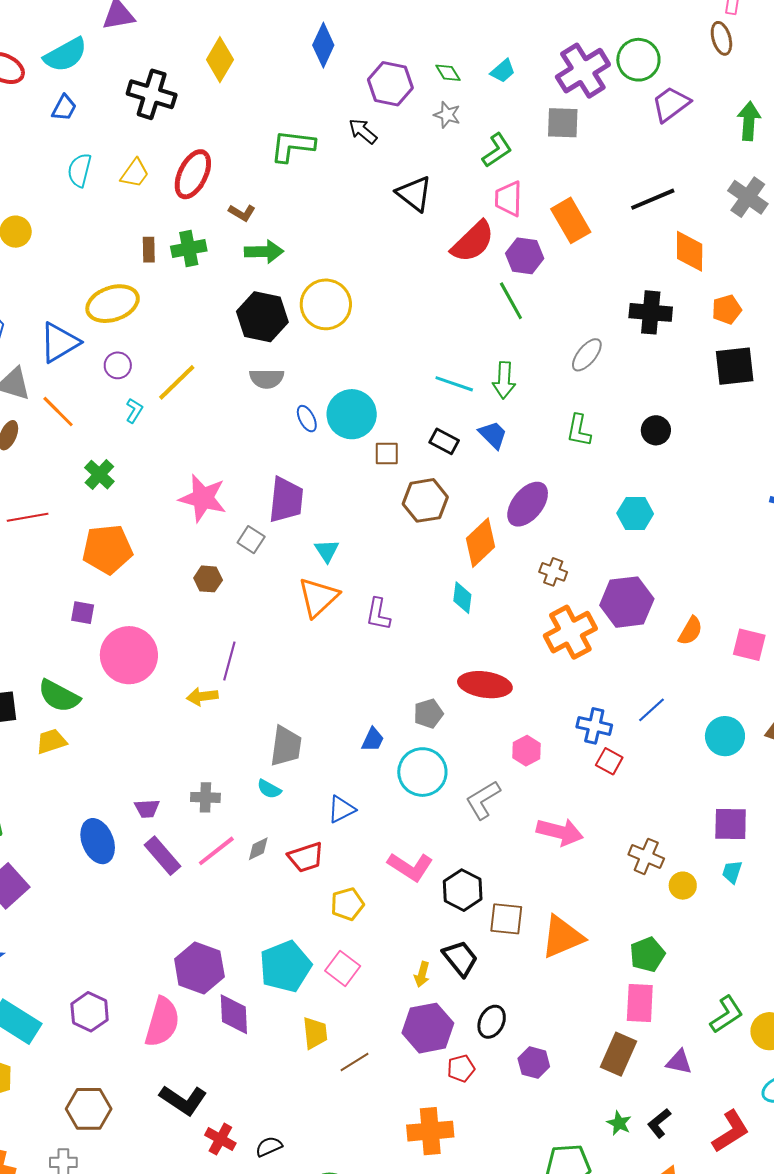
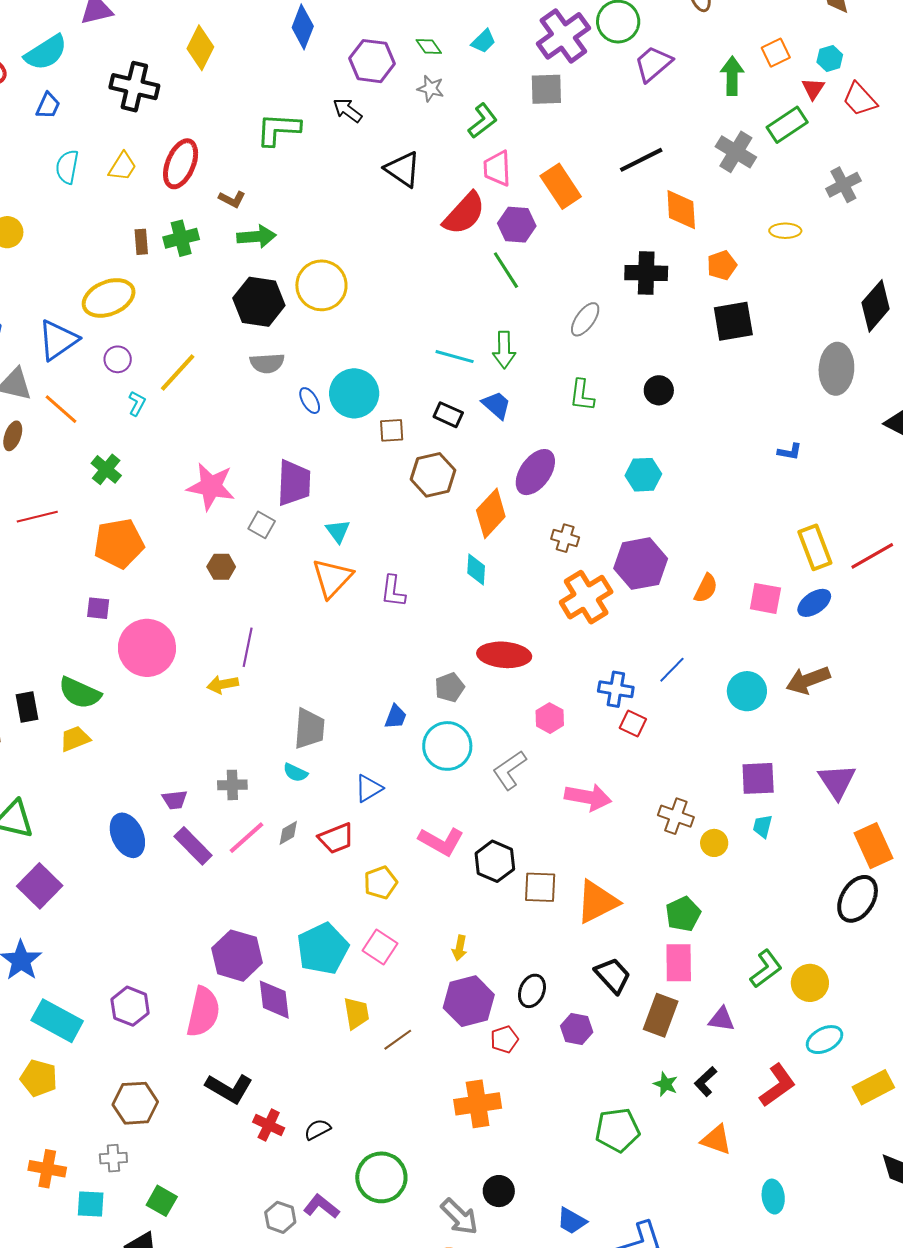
black trapezoid: (460, 958) -> (613, 975), moved

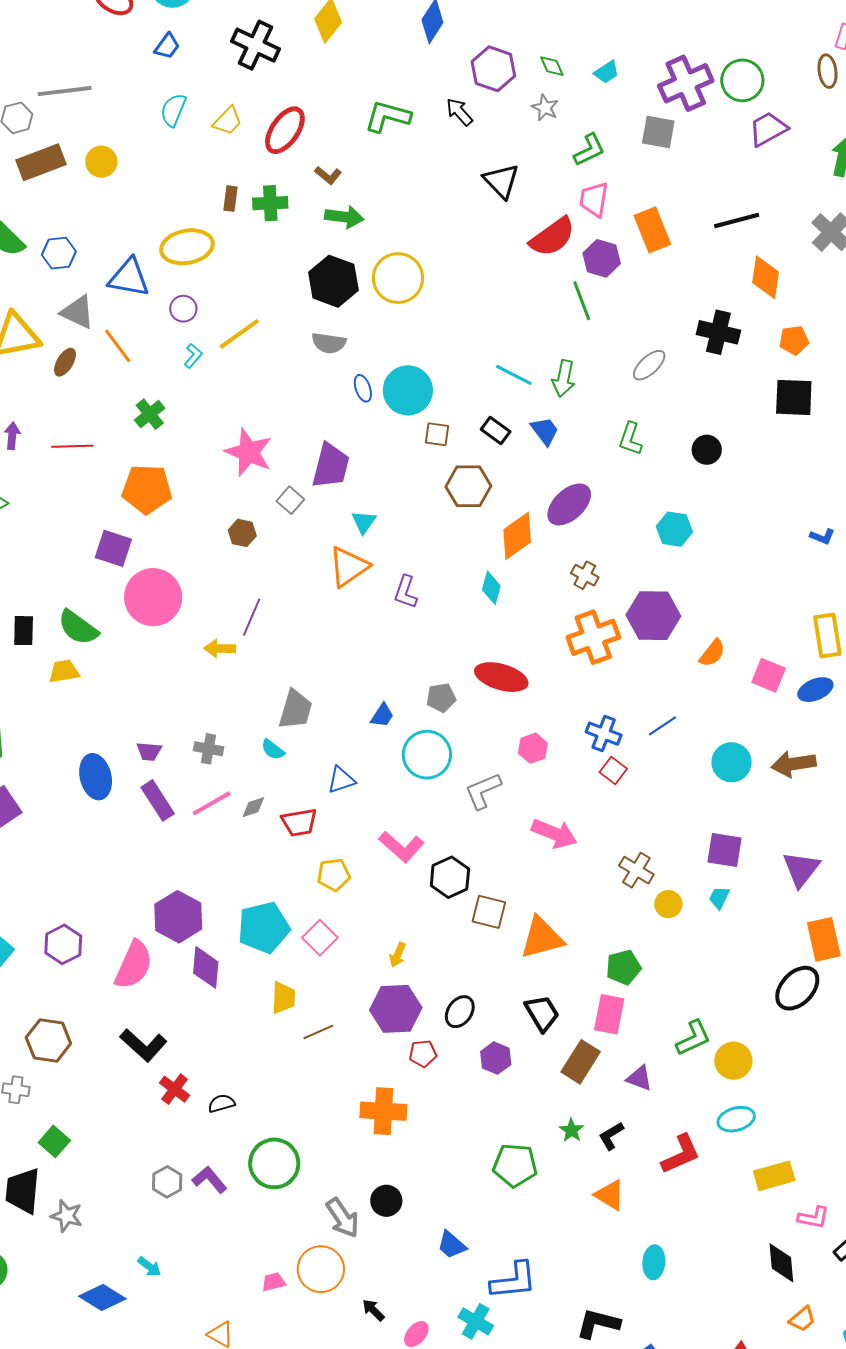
blue triangle: (58, 340) -> (129, 278), turned 33
purple square: (98, 608) -> (113, 548), size x1.5

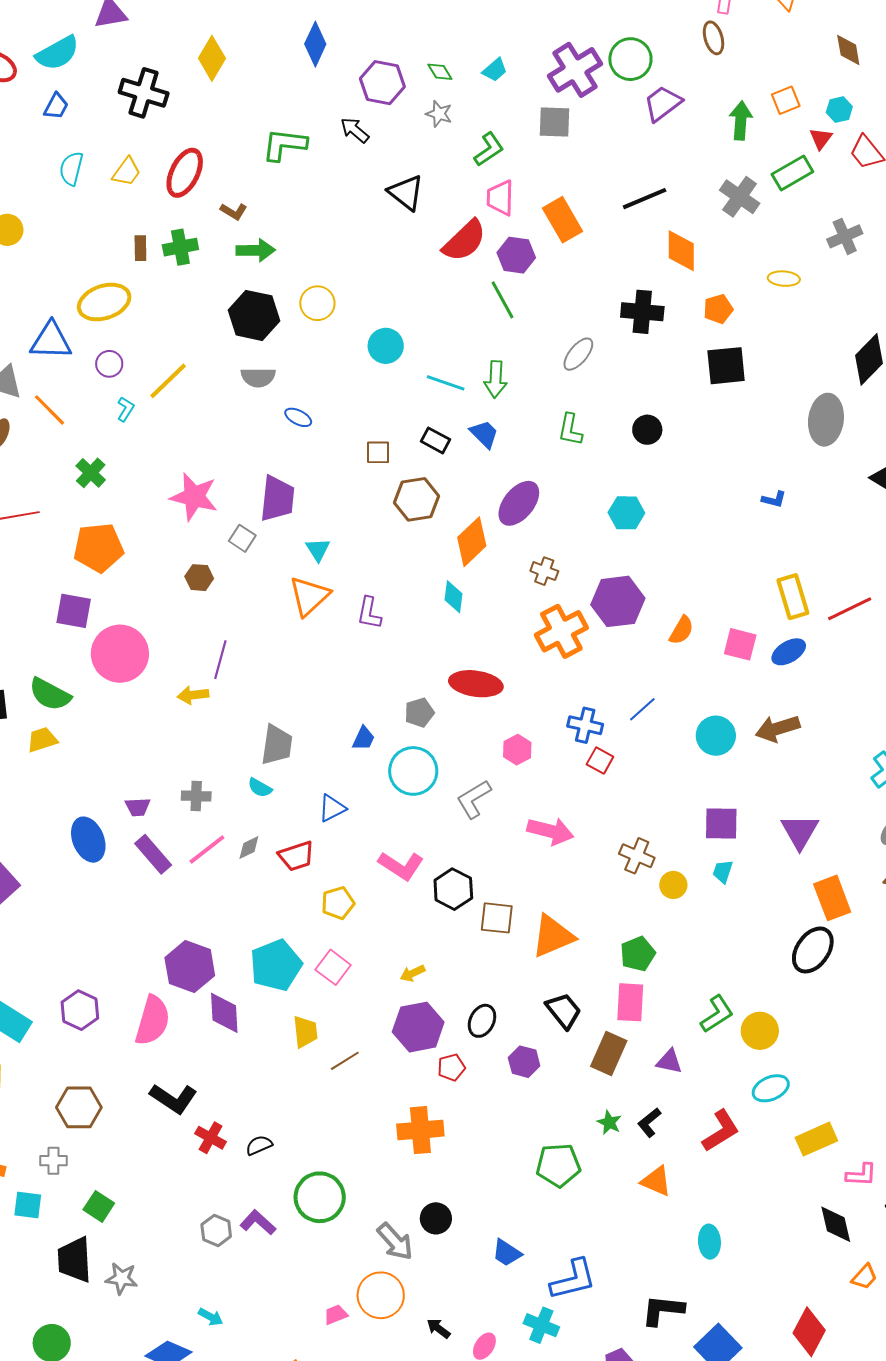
yellow circle: (398, 278) -> (317, 303), size x0.7
blue ellipse: (363, 388) -> (298, 417), turned -36
cyan circle: (408, 390) -> (386, 346), moved, size x0.7
yellow arrow: (398, 955) -> (412, 973), turned 50

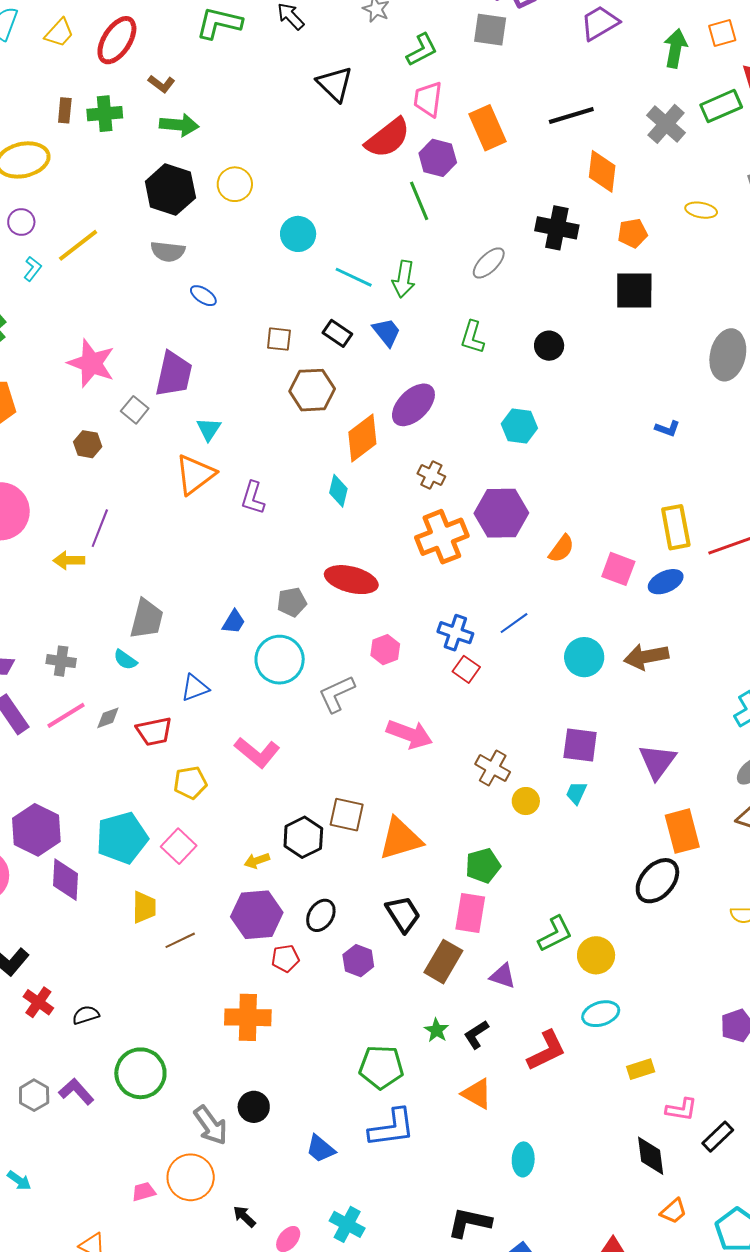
black hexagon: (453, 889) -> (303, 837), moved
yellow rectangle: (816, 1139) -> (641, 1069), size x0.7
blue L-shape: (573, 1280) -> (392, 1128), moved

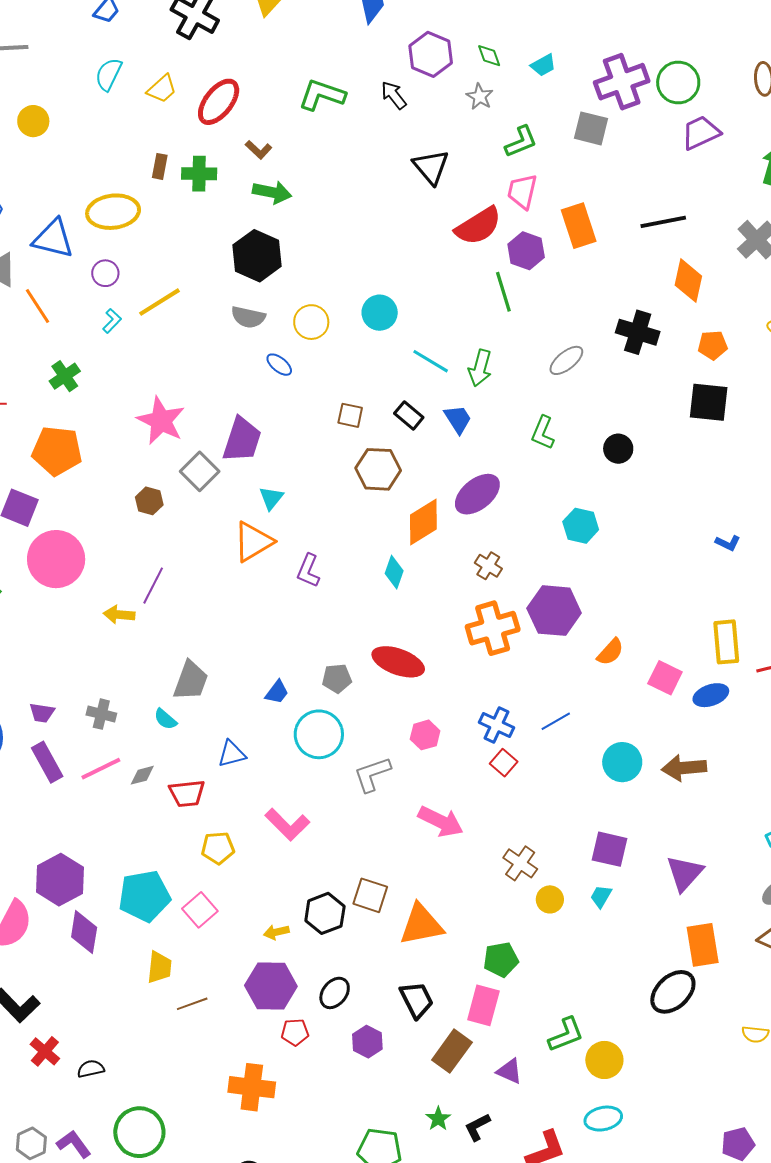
yellow circle: (235, 184) -> (311, 322), moved
gray square: (135, 410) -> (200, 471), size x1.4

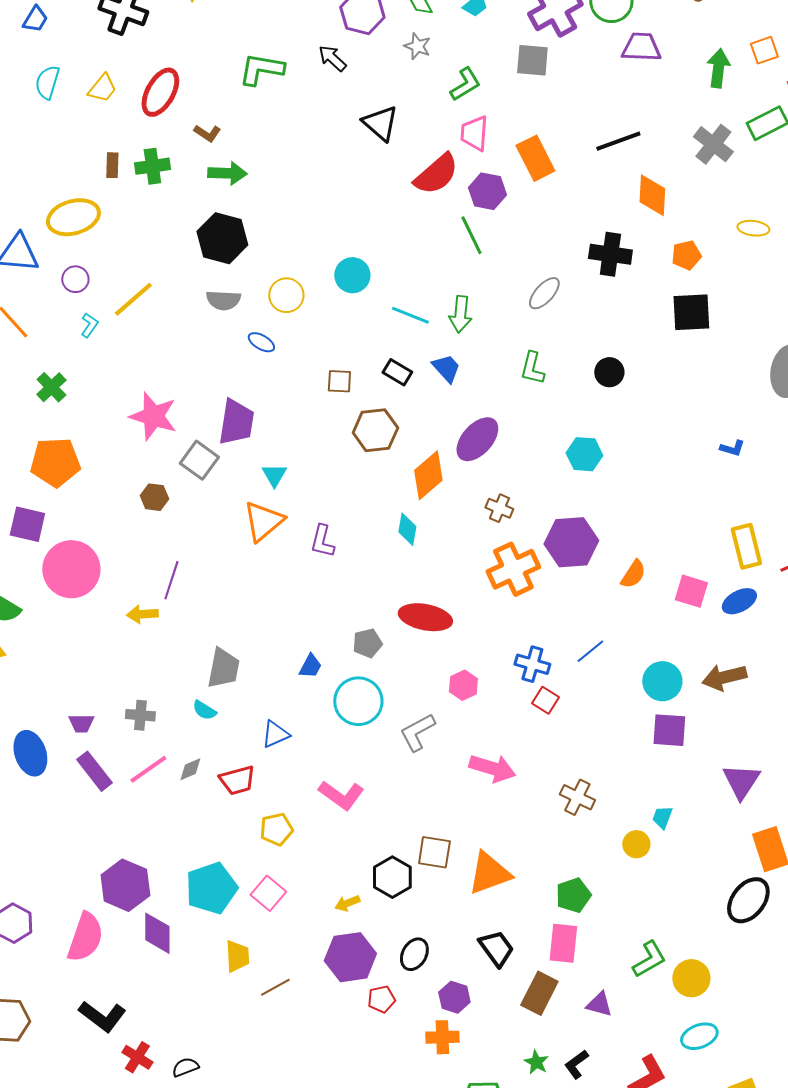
purple trapezoid: (701, 133) -> (641, 47), turned 36
purple square: (609, 849) -> (669, 730), moved
yellow circle: (550, 899) -> (636, 844), moved
orange cross: (252, 1087) -> (442, 1037), moved, size x0.7

